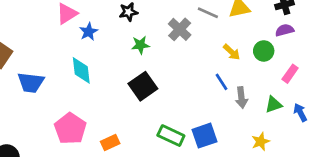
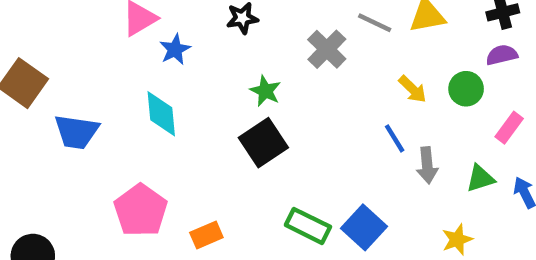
green star: (140, 45) -> (265, 91), moved, turned 30
blue square: (204, 136) -> (364, 227), turned -30

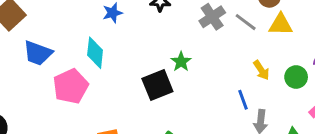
gray cross: (327, 49) -> (212, 17), moved
green star: (265, 91) -> (181, 62), moved
pink pentagon: (141, 210) -> (71, 86), moved

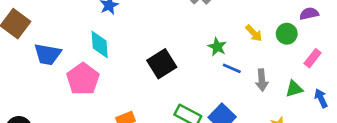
green star: (181, 62) -> (217, 47), moved
blue line: (243, 100) -> (232, 68), moved, turned -36

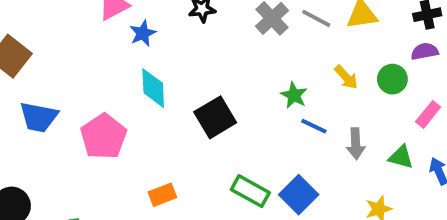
cyan diamond: (100, 45) -> (153, 88), moved
blue trapezoid: (48, 54) -> (39, 117), moved
green triangle: (294, 89) -> (401, 157), turned 30

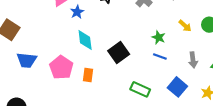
blue line: (314, 126) -> (160, 56), moved
orange rectangle: (162, 195) -> (88, 75), moved, turned -56
blue square: (299, 195) -> (177, 87), moved

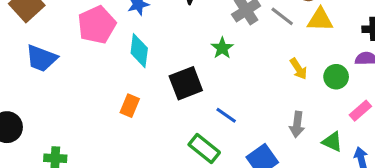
green star: (159, 37) -> (222, 48), moved
blue line: (160, 56) -> (226, 115), moved
pink pentagon: (61, 67) -> (97, 25), moved

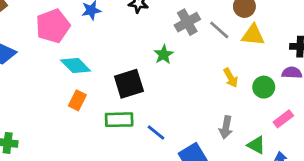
cyan diamond: (139, 51) -> (76, 66), moved, turned -56
blue line: (226, 115) -> (156, 133), moved
green rectangle: (204, 148) -> (119, 120), moved, turned -44

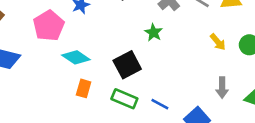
green rectangle: (119, 120) -> (124, 99), turned 35

